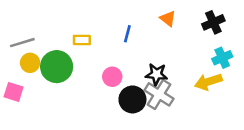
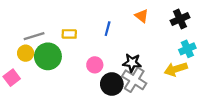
gray line: (22, 43) -> (34, 36), moved
pink square: (14, 92) -> (12, 78), turned 35

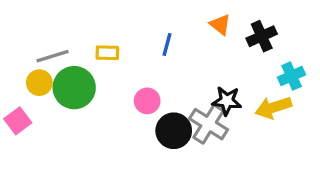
black cross: (180, 19) -> (262, 36), moved
black star: (132, 63) -> (227, 101), moved

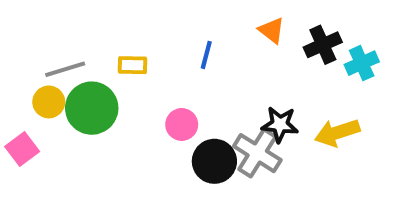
cyan cross: (292, 76) -> (362, 63), moved

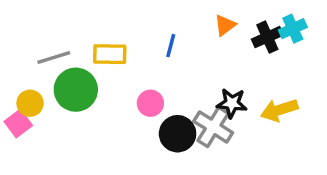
orange triangle: (272, 30) -> (225, 25), turned 45
cyan cross: (362, 63) -> (293, 29), moved
yellow rectangle: (133, 65) -> (110, 54), size x1.4
yellow circle: (49, 102) -> (30, 103), moved

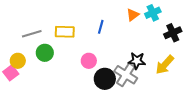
cyan cross: (293, 29) -> (153, 13), moved
black cross: (267, 37) -> (173, 33), moved
green circle: (76, 90) -> (45, 53), size x0.7
yellow arrow: (279, 110) -> (165, 65), turned -30

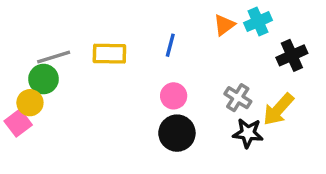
green circle: (45, 53) -> (44, 79), moved
pink circle: (89, 61) -> (174, 96), moved
black star: (137, 61) -> (248, 133), moved
gray cross: (126, 75) -> (238, 98), moved, size x0.7

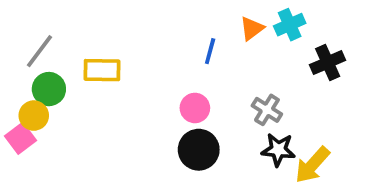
blue line: (170, 45) -> (210, 51), moved
yellow rectangle: (109, 54) -> (102, 70), moved
gray line: (54, 57) -> (39, 51), moved, turned -36
yellow arrow: (278, 109) -> (312, 165), moved

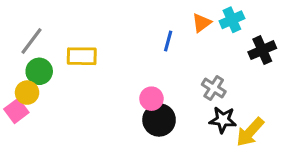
pink circle: (195, 108) -> (151, 99), moved

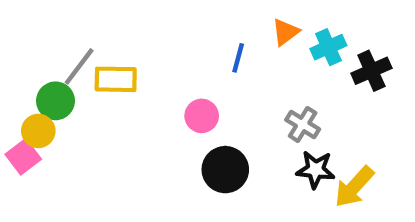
cyan cross: (232, 20) -> (328, 47), moved
gray line: (32, 41) -> (79, 66), moved
pink circle: (151, 99) -> (202, 116), moved

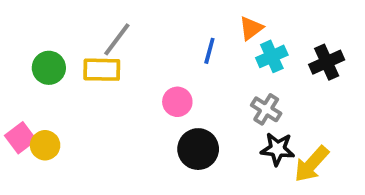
cyan cross: (328, 47) -> (272, 56), moved
gray line: (79, 66) -> (117, 39), moved
green circle: (56, 101) -> (49, 68), moved
yellow circle: (38, 131) -> (45, 145), moved

